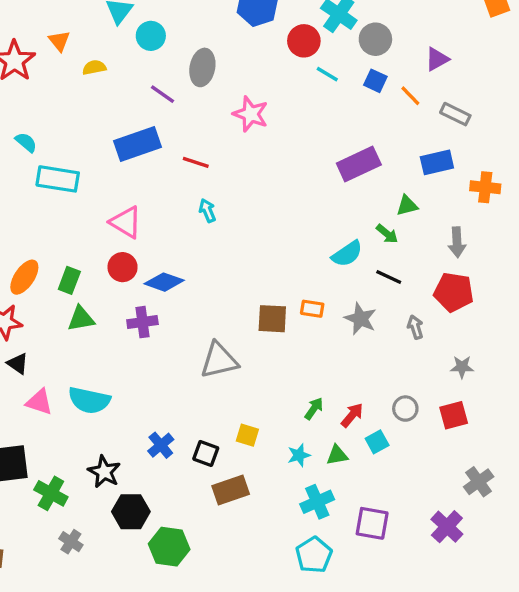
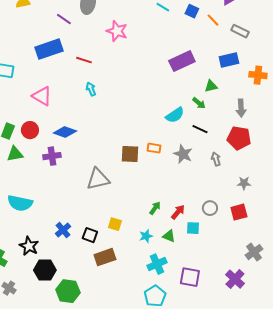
red circle: (123, 267) -> (30, 130), moved
cyan square: (377, 442) -> (193, 228), turned 32
green triangle: (337, 455) -> (169, 236), turned 32

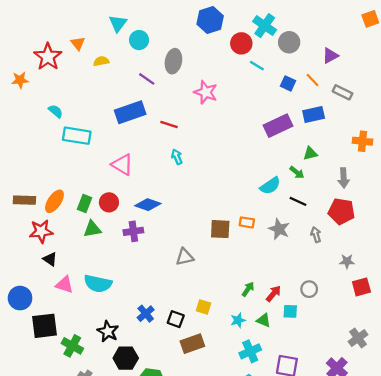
blue square: (192, 11) -> (288, 83), moved
blue rectangle: (229, 60) -> (314, 115), moved
gray triangle: (98, 179) -> (185, 257), size x0.7
red square: (239, 212) -> (361, 287), moved

